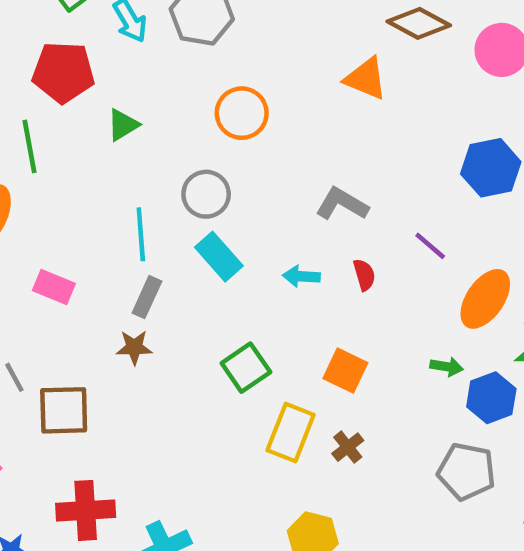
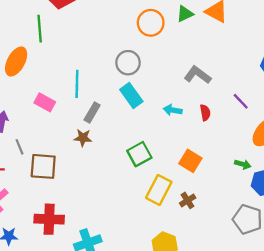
green triangle: (123, 125) -> (185, 14), moved
cyan line: (141, 234) -> (77, 84), moved

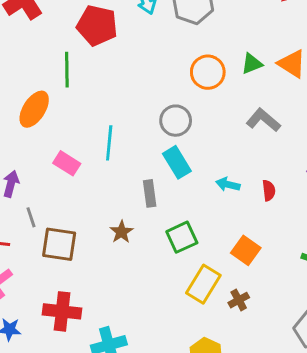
gray L-shape: (197, 75) -> (263, 120), moved
gray rectangle: (92, 112) -> (150, 193), moved, turned -42
brown star: (83, 138) -> (121, 232), moved, turned 30

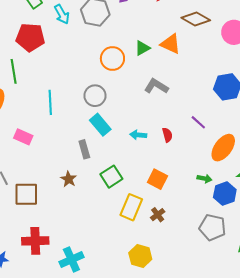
cyan line: (109, 143) -> (50, 102), moved

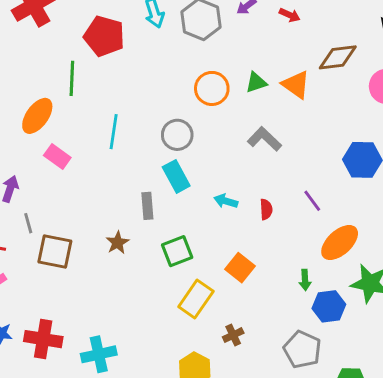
brown diamond: (196, 19) -> (338, 57), turned -48
pink rectangle: (23, 137) -> (57, 157), moved
green arrow: (204, 179) -> (305, 280), turned 64
brown cross: (158, 215) -> (233, 335), moved
red cross: (35, 241) -> (43, 339), moved

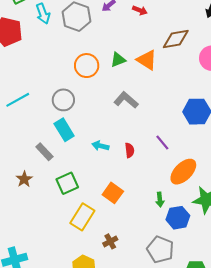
cyan line: (114, 132) -> (18, 100), turned 55
gray rectangle: (147, 206) -> (44, 152), turned -36

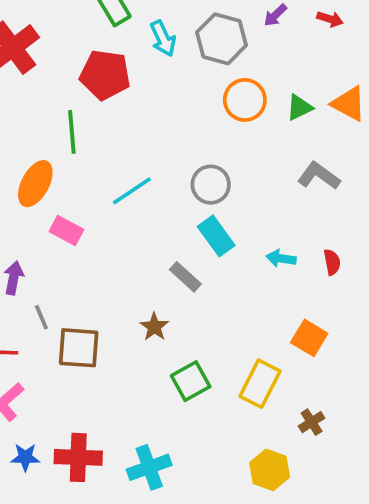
orange circle: (87, 66) -> (245, 100), moved
green square: (67, 183) -> (191, 381), moved

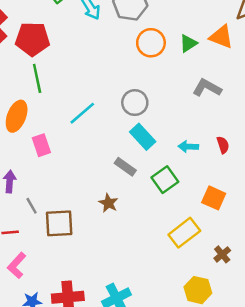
red pentagon: (105, 75) -> (32, 39), moved
pink rectangle: (66, 230) -> (41, 145), turned 50
green square: (191, 381) -> (165, 180), moved
yellow rectangle: (260, 384) -> (184, 233), turned 32

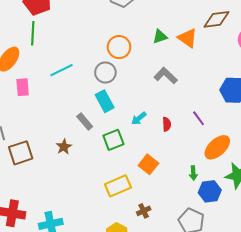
orange circle: (151, 43) -> (119, 47), moved
cyan arrow: (188, 147) -> (139, 118), turned -56
brown square: (59, 223) -> (21, 153), turned -30

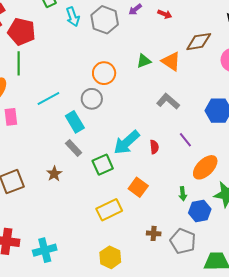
gray L-shape: (166, 76) -> (168, 101), moved
cyan rectangle: (105, 101) -> (75, 122), moved
cyan arrow: (139, 118) -> (127, 142), size x1.8
brown cross: (144, 211) -> (154, 233), moved, turned 32

